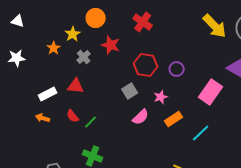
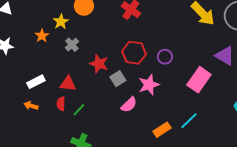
red star: (111, 45) -> (99, 64), moved
red triangle: (76, 86) -> (68, 84), moved
pink star: (161, 97) -> (149, 85), size x1.5
red semicircle: (73, 116) -> (61, 104), turned 40
orange rectangle: (174, 119) -> (162, 130), moved

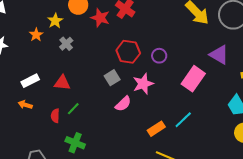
red star: (99, 64) -> (100, 18), moved
red semicircle: (61, 104) -> (55, 116), moved

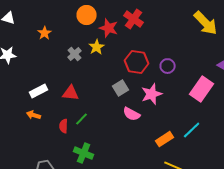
yellow star: (55, 21) -> (97, 47), moved
orange star: (36, 35) -> (45, 33), moved
pink semicircle: (123, 104) -> (132, 114), turned 72

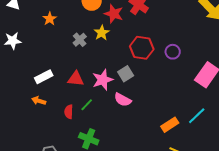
pink star: (152, 94) -> (103, 80), moved
pink semicircle: (132, 114) -> (123, 100), moved

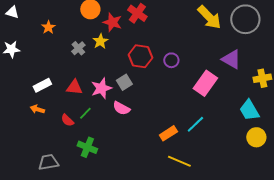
red semicircle: (69, 112) -> (67, 120), turned -48

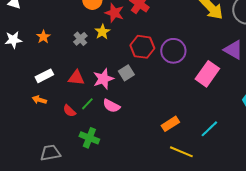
orange star: (48, 27) -> (43, 37), moved
purple circle: (171, 60) -> (173, 51), size x1.6
pink semicircle: (121, 108) -> (111, 106), moved
cyan line: (195, 124) -> (209, 129), moved

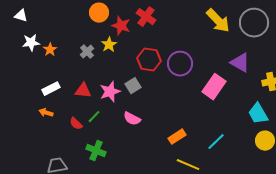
white star: (13, 40) -> (31, 43), moved
pink semicircle: (111, 106) -> (132, 119), moved

